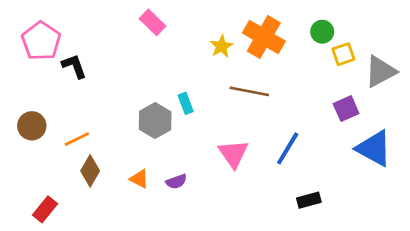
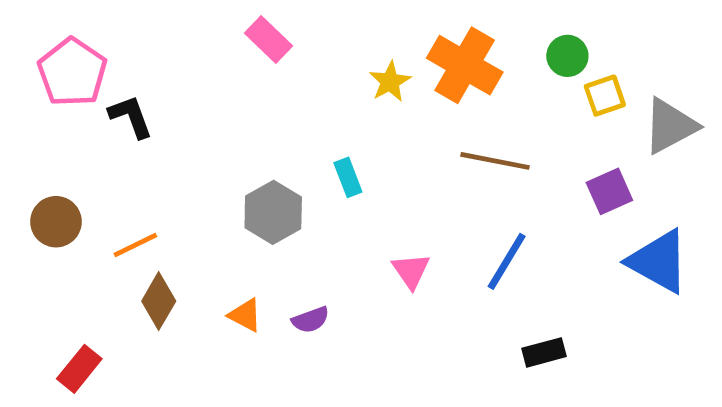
brown line: (249, 91) -> (495, 161), moved
cyan rectangle: (186, 103) -> (348, 177), moved
pink triangle: (233, 154) -> (411, 271), size x0.7

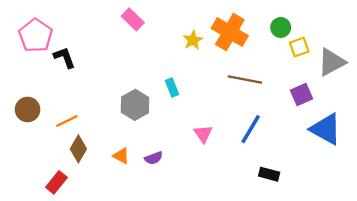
black rectangle: (544, 352) -> (269, 174), turned 30
red rectangle: (79, 369) -> (56, 182), moved

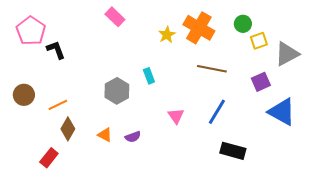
black rectangle: (269, 174) -> (233, 151), size x1.4

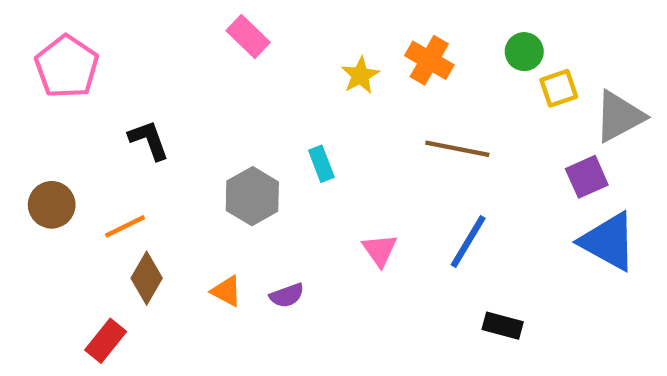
orange cross: (199, 28) -> (429, 60), size x0.7
black L-shape: (56, 50) -> (149, 140), moved
purple square: (261, 82) -> (587, 177), moved
black rectangle: (233, 151) -> (503, 326), size x0.7

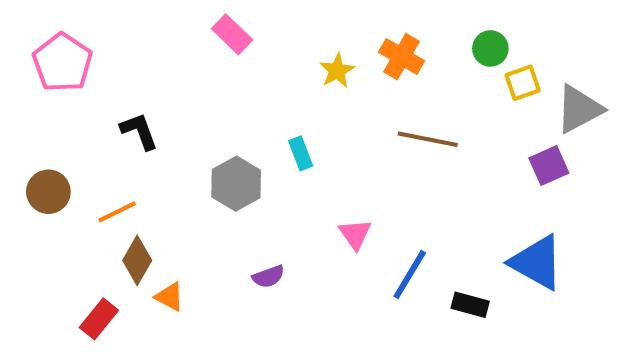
blue line: (468, 241) -> (410, 274), moved
blue triangle: (608, 241) -> (537, 262), moved
orange triangle: (226, 291) -> (170, 297), moved

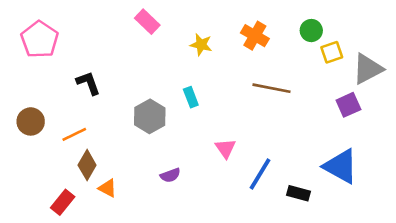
yellow star: (337, 71) -> (201, 45), moved, turned -30

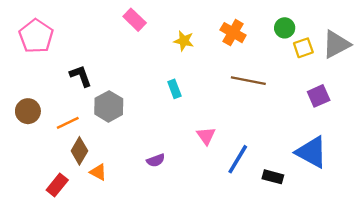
gray triangle: (368, 69) -> (336, 44), moved
gray hexagon: (150, 116) -> (109, 106), moved

